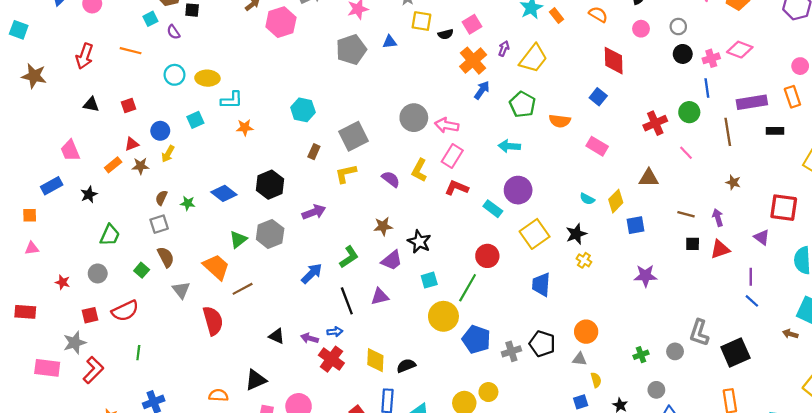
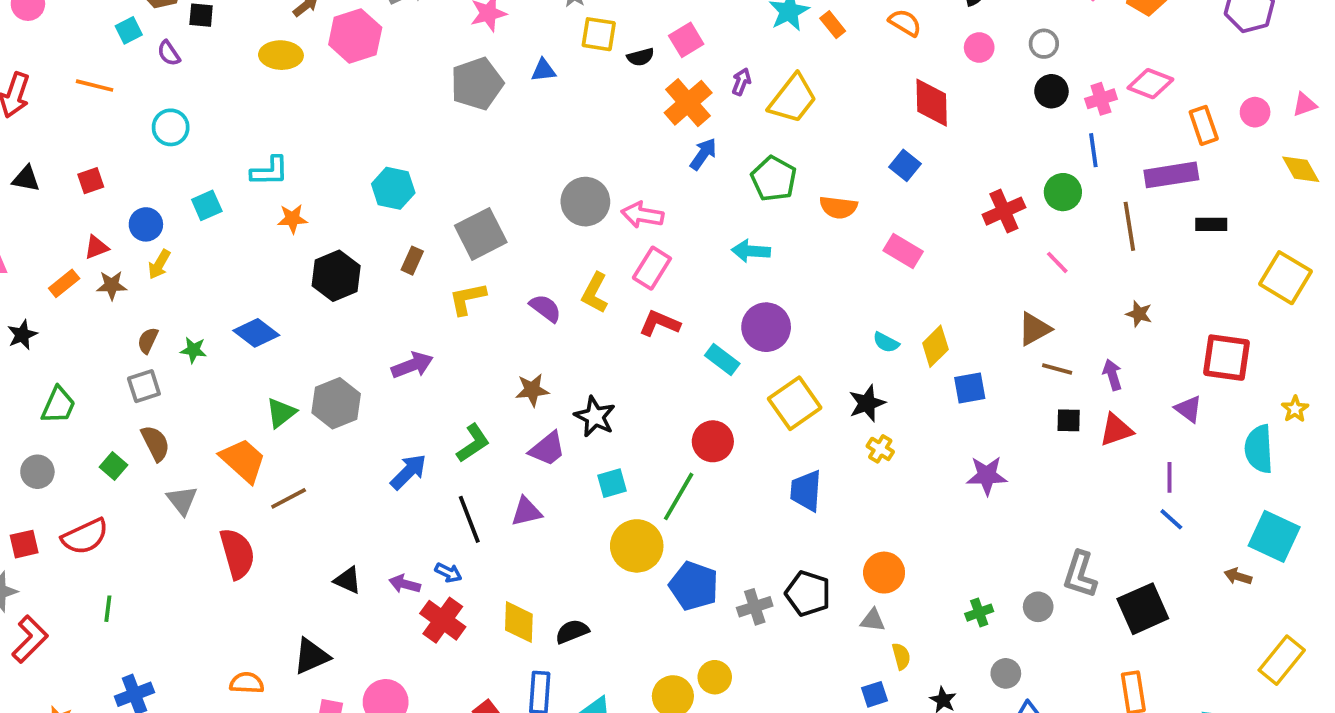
yellow ellipse: (207, 78) -> (281, 55), moved
orange rectangle: (792, 97) -> (1204, 125), moved
brown triangle: (649, 178) -> (1034, 329), moved, turned -30
black hexagon: (270, 185) -> (336, 276), moved
blue arrow: (335, 332) -> (448, 573), turned 32

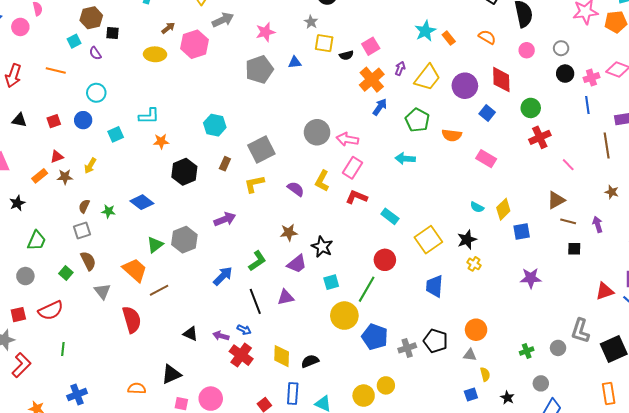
green circle: (1063, 192) -> (531, 108), moved
blue circle: (146, 224) -> (83, 120), moved
purple circle: (766, 327) -> (465, 86), moved
red triangle: (1116, 430) -> (605, 291), moved

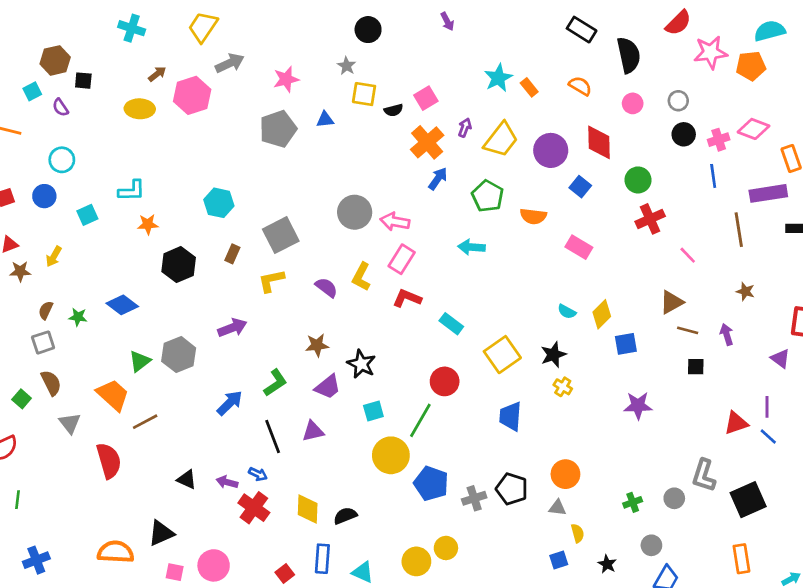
orange semicircle: (137, 388) -> (116, 552), size x1.5

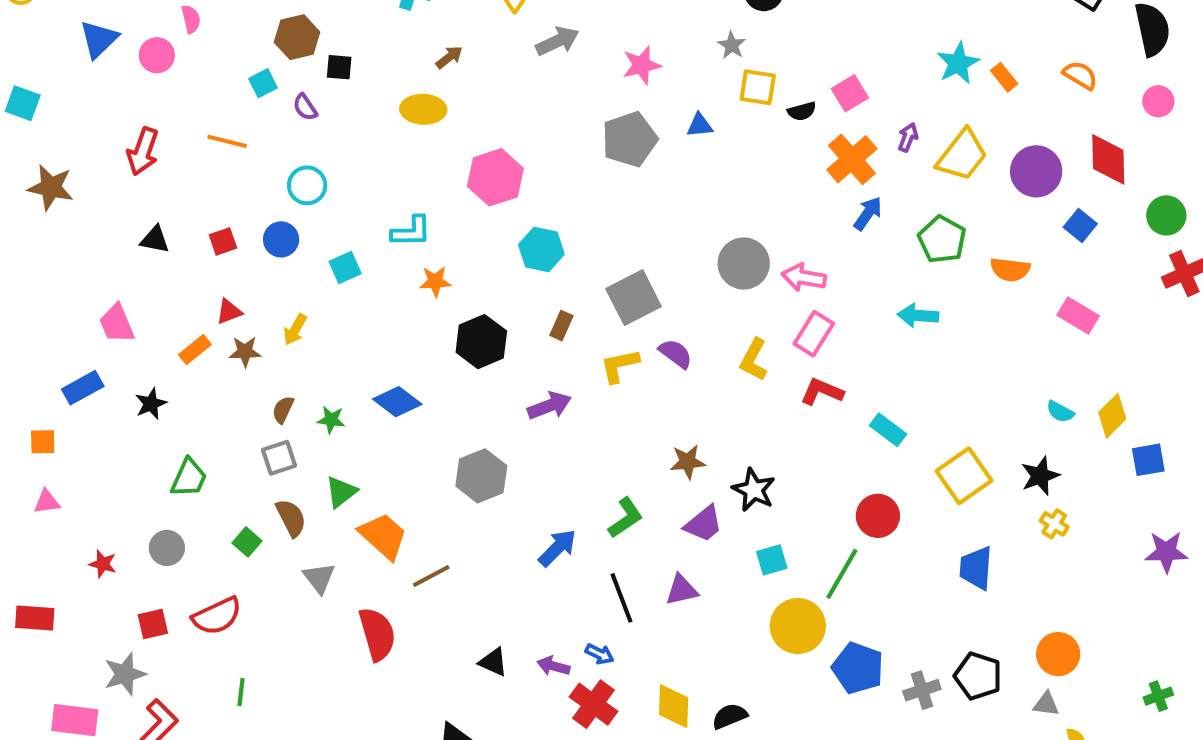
pink hexagon: (192, 95) -> (495, 177), moved
purple semicircle: (326, 287) -> (676, 354), moved
purple arrow: (232, 328) -> (549, 406), moved
green triangle: (140, 361) -> (341, 492), moved

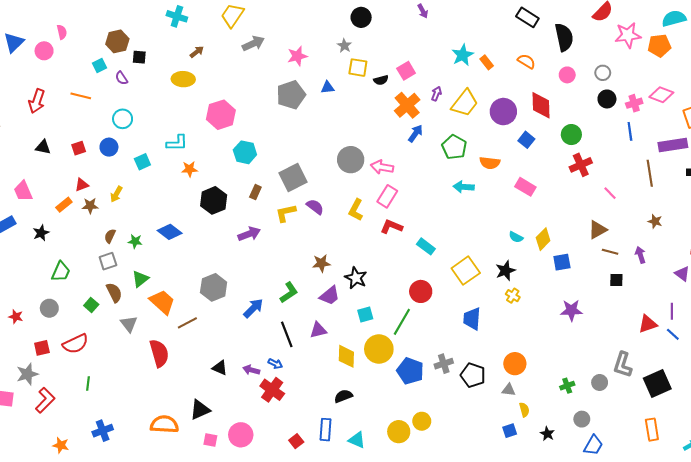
cyan arrow: (918, 316) -> (464, 187), moved
gray hexagon: (481, 476) -> (214, 287), moved
gray cross: (922, 690) -> (444, 364), moved
yellow diamond: (674, 706) -> (346, 356), moved

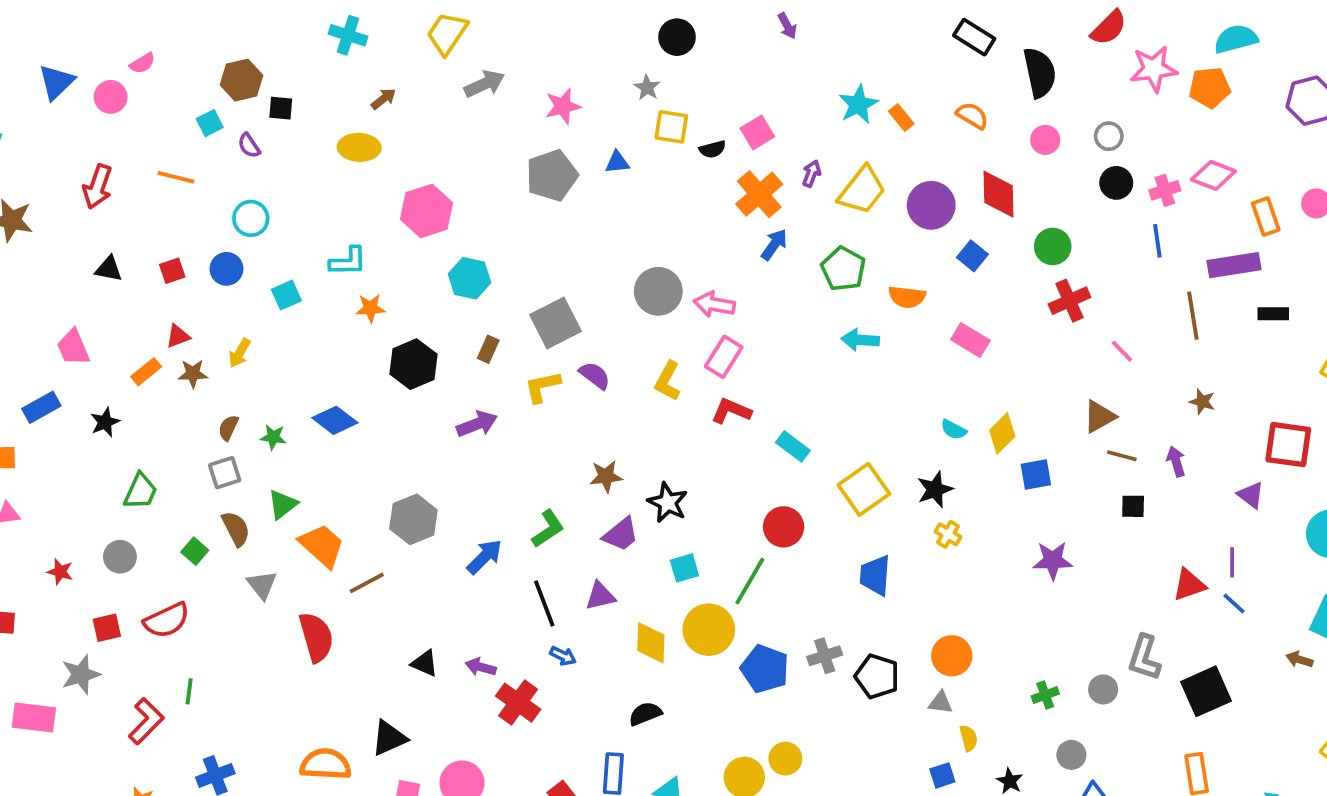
pink semicircle: (62, 32) -> (142, 63), turned 72
blue arrow: (275, 364) -> (563, 656), moved
red L-shape: (45, 400) -> (146, 721), moved

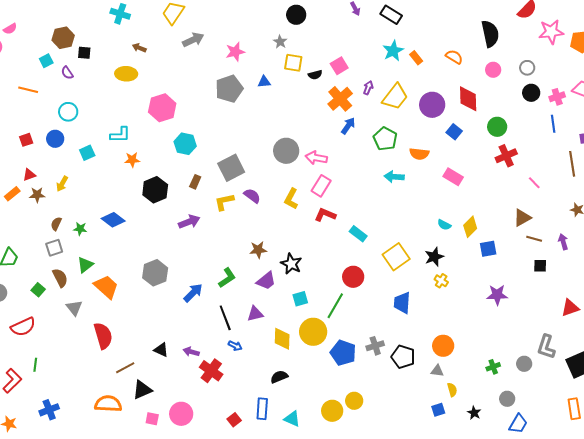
black rectangle: (974, 37) -> (391, 15), moved
brown arrow: (384, 99) -> (139, 48), turned -120
brown line: (367, 583) -> (125, 368), moved

